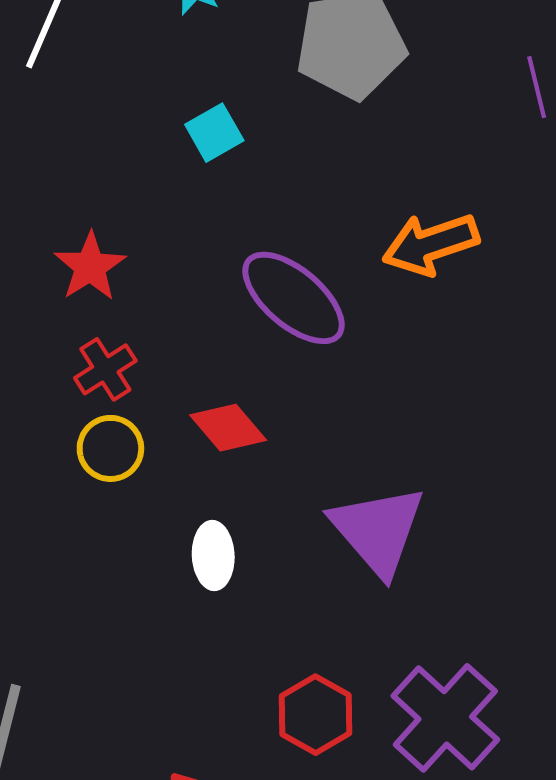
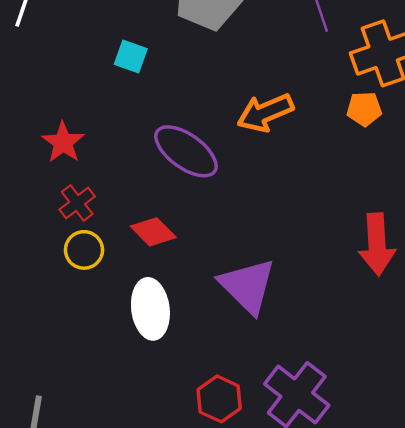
cyan square: (214, 133) -> (131, 56), turned -36
white ellipse: (213, 556) -> (150, 309), size x1.5

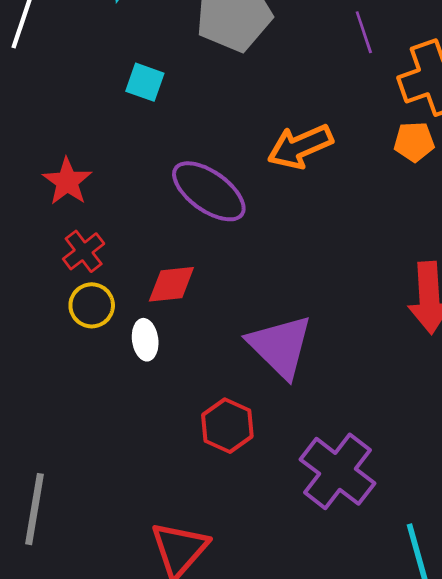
red diamond: (153, 232) -> (171, 284), turned -51
white ellipse: (150, 309) -> (145, 340), moved, size x0.6
red hexagon: (219, 399) -> (227, 426), moved

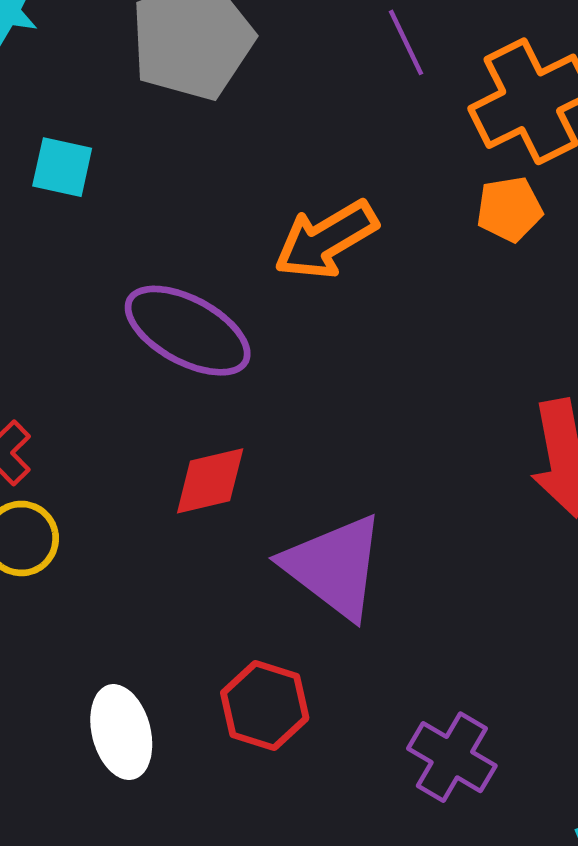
red diamond: (171, 284) -> (210, 481), moved
white ellipse: (145, 340) -> (121, 732), moved, size x1.4
purple cross: (338, 471) -> (452, 757), size x0.7

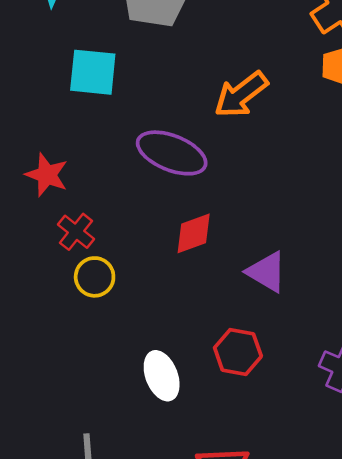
cyan square: (62, 167) -> (93, 72), size x1.5
purple triangle: (334, 567) -> (267, 272), size x0.7

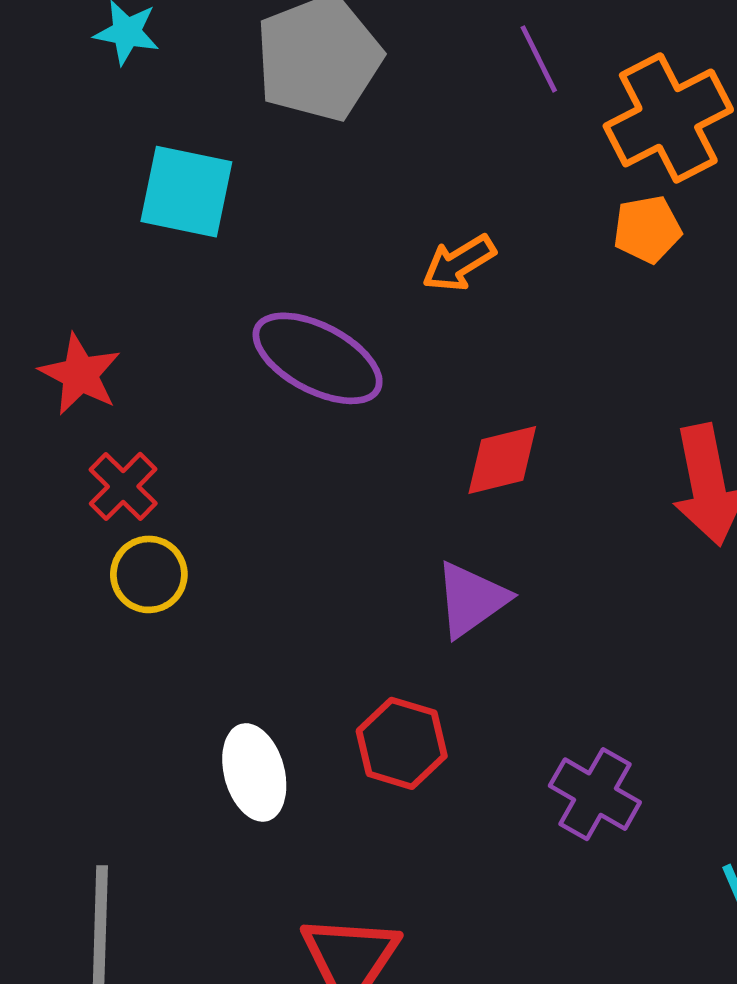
orange arrow: (241, 95) -> (459, 263), size x0.7
red diamond: (194, 233) -> (502, 460), moved
purple triangle: (267, 272) -> (471, 599), turned 48

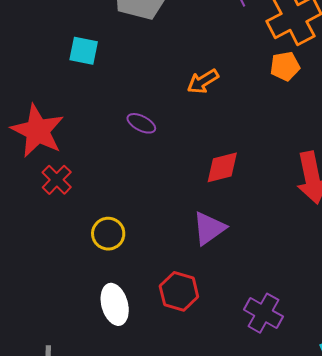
cyan square: (186, 192) -> (84, 51), size x0.7
purple ellipse: (318, 358) -> (141, 123), size x0.5
red star: (80, 374) -> (38, 131), size x1.5
yellow circle: (149, 574) -> (108, 234), moved

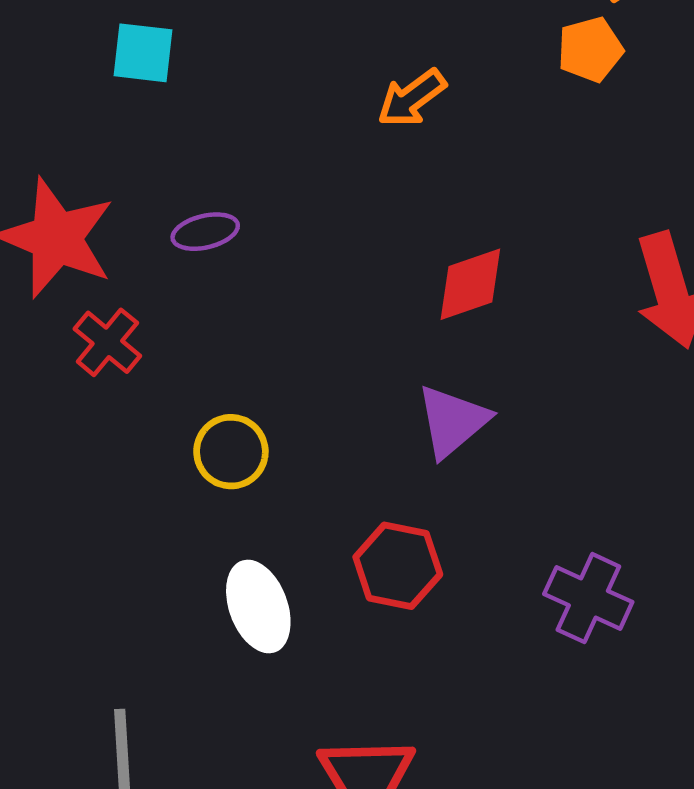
purple ellipse: (141, 123) -> (205, 232), moved, turned -36

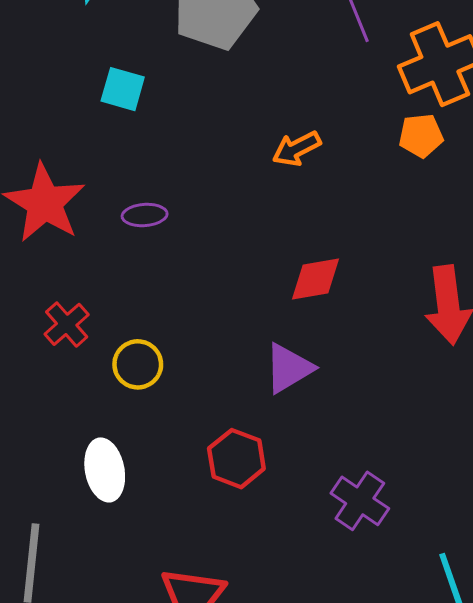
red cross: (107, 342) -> (67, 324), moved
white ellipse: (258, 607) -> (105, 470), moved

